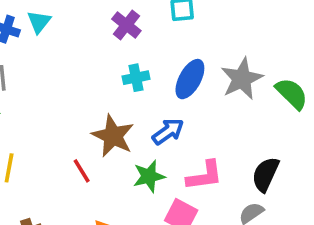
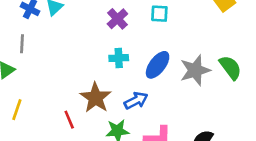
green semicircle: (292, 94) -> (230, 68), moved

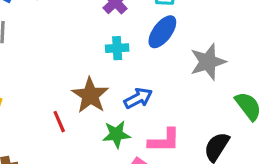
blue ellipse: (158, 65) -> (162, 32), moved
green semicircle: (230, 68) -> (248, 106), moved

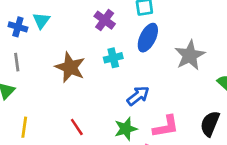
brown star: (90, 95) -> (70, 67), moved

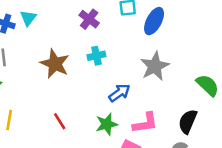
blue ellipse: (148, 38) -> (154, 21), moved
gray star: (190, 55) -> (155, 66), moved

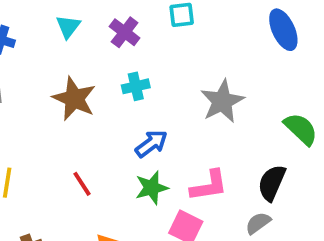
cyan triangle: (28, 18) -> (68, 27), moved
blue ellipse: (154, 21) -> (283, 30), moved, turned -52
blue arrow: (119, 93) -> (151, 144), moved

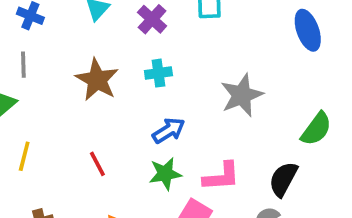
green semicircle: (301, 129) -> (316, 129), turned 78

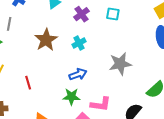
cyan cross: (158, 73) -> (79, 43), turned -32
red line: (97, 164) -> (28, 83), moved

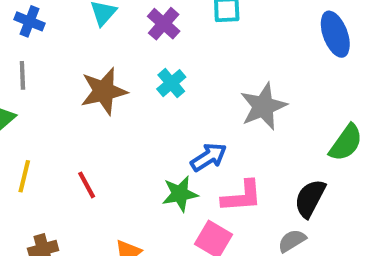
brown star: (46, 40) -> (104, 91), turned 30
blue arrow: (78, 74) -> (209, 157), moved

